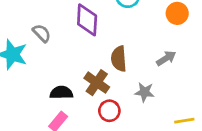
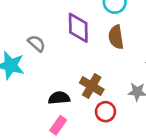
brown semicircle: (119, 59) -> (116, 37), moved

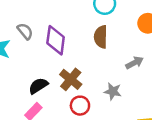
purple diamond: (78, 28) -> (56, 40), moved
black semicircle: (59, 98) -> (38, 86), turned -36

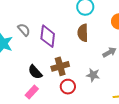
brown cross: (71, 79) -> (60, 66), turned 36
black semicircle: (38, 86) -> (35, 72), turned -98

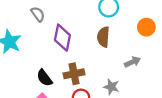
gray semicircle: (24, 30) -> (38, 14), moved

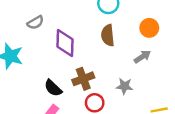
gray semicircle: (38, 14) -> (35, 22), turned 105
orange circle: (146, 27) -> (149, 28), moved

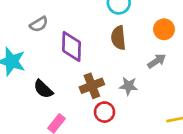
gray star: (124, 86) -> (129, 86), moved
black semicircle: (53, 88) -> (43, 89), moved

